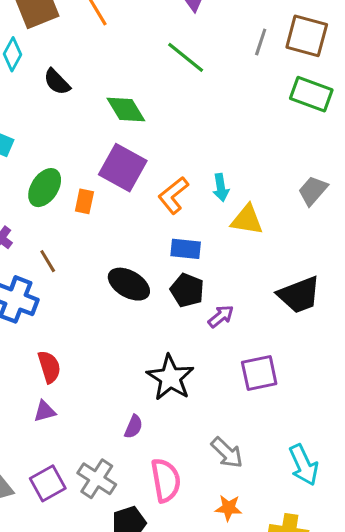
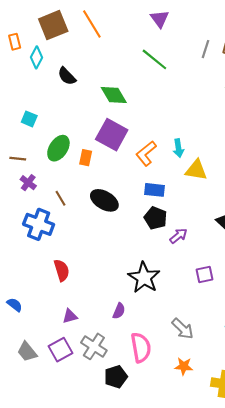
black ellipse: (129, 284) -> (104, 200), moved
purple square: (259, 373) -> (205, 274), size x0.7
purple triangle: (45, 411) -> (70, 316), moved

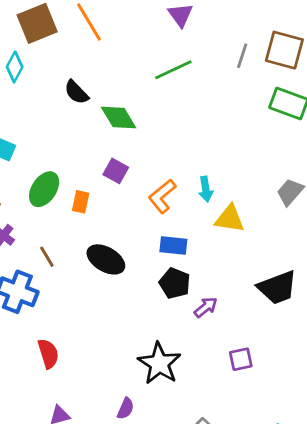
green line: (154, 59) -> (173, 70), turned -64
black semicircle: (67, 76) -> (76, 92), moved
purple square: (112, 135) -> (116, 171), size x0.6

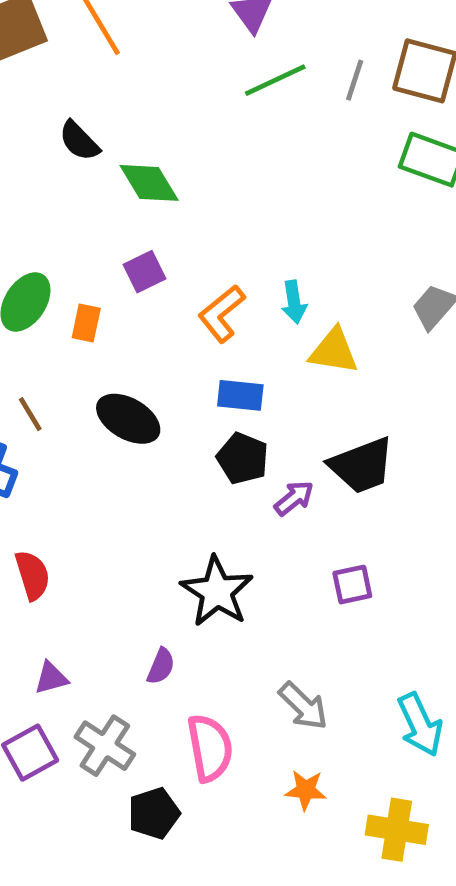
green line: (173, 70) -> (275, 80), moved
purple square: (116, 171) -> (145, 272), turned 35
black trapezoid: (277, 288) -> (362, 465), moved

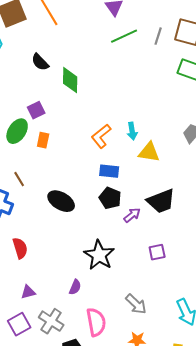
green diamond: (149, 183) -> (70, 80), turned 32
purple square: (145, 272) -> (36, 110), moved
black ellipse: (128, 419) -> (61, 201), moved

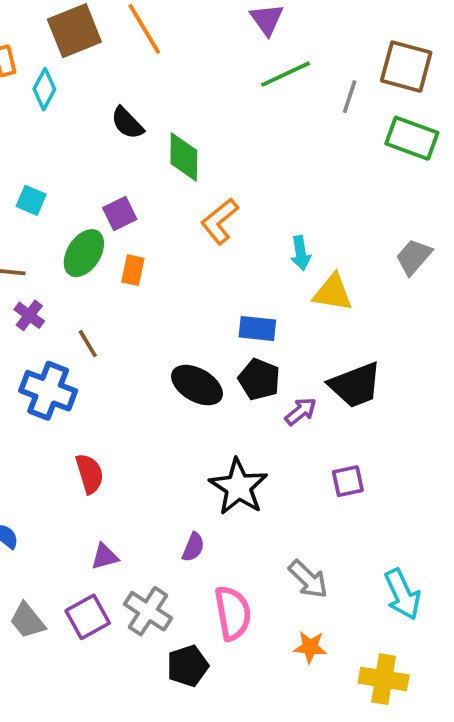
gray line: (158, 36) -> (350, 97), moved
orange L-shape: (101, 136) -> (220, 221), moved
black ellipse: (61, 201) -> (197, 385), moved

